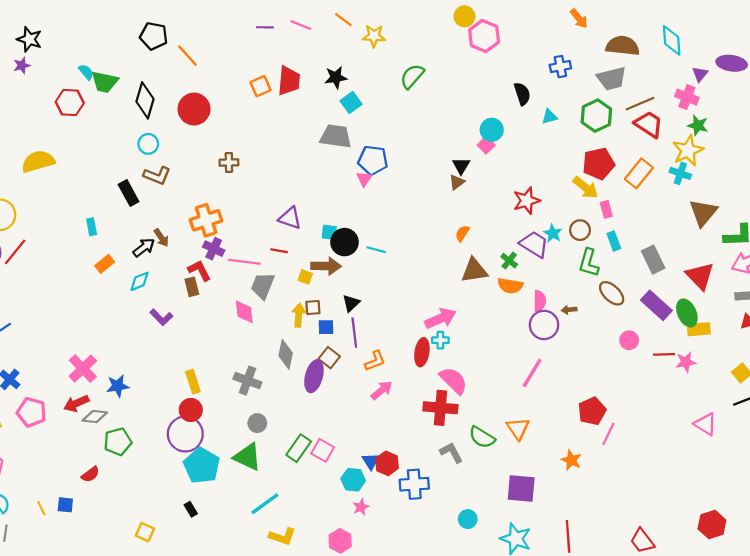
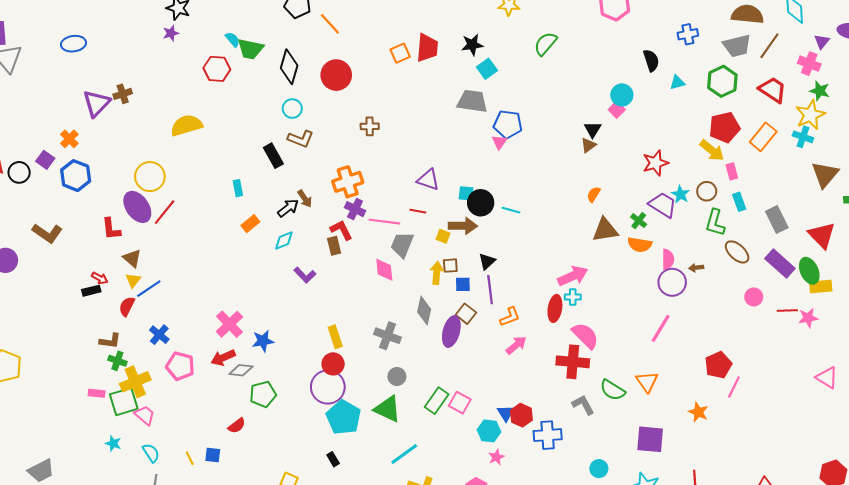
brown line: (640, 104) -> (769, 46), moved, turned -32

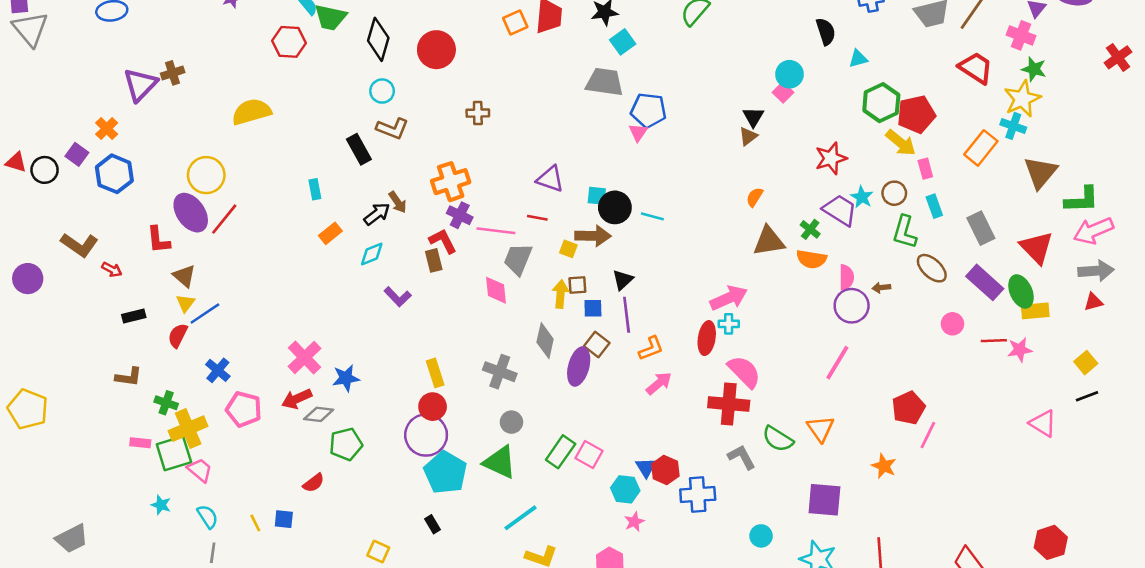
green hexagon: (722, 81) -> (881, 103), moved
orange rectangle: (763, 137) -> (981, 148), moved
red arrow: (100, 278) -> (112, 270), moved
brown L-shape: (110, 341) -> (129, 377), moved

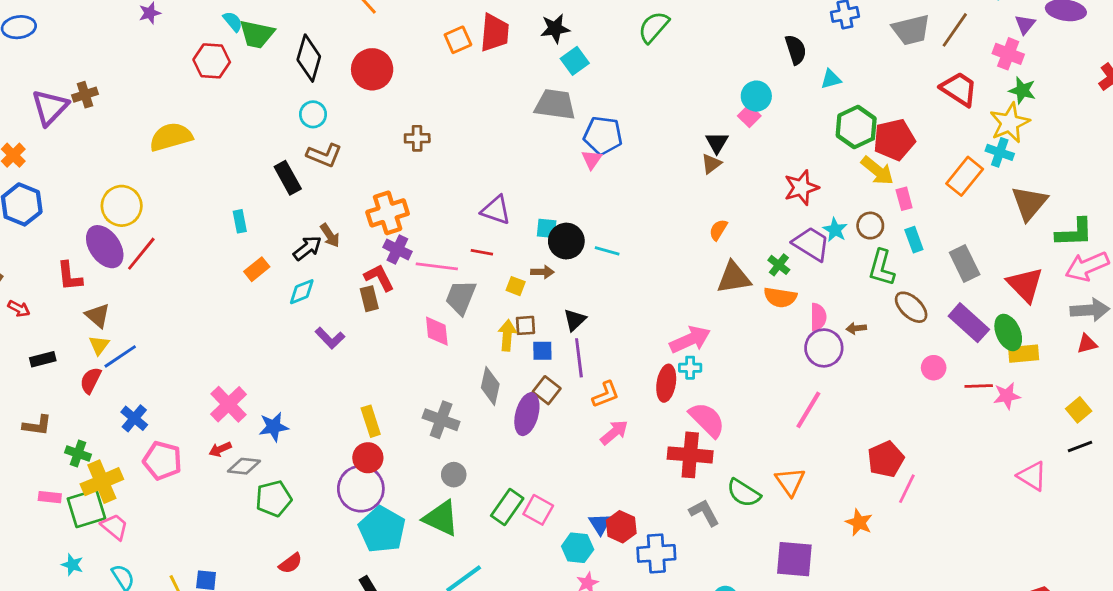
brown arrow: (593, 236) -> (542, 272), size x0.6
red arrow: (297, 399) -> (220, 449), size x0.7
red semicircle: (314, 483) -> (290, 563), moved

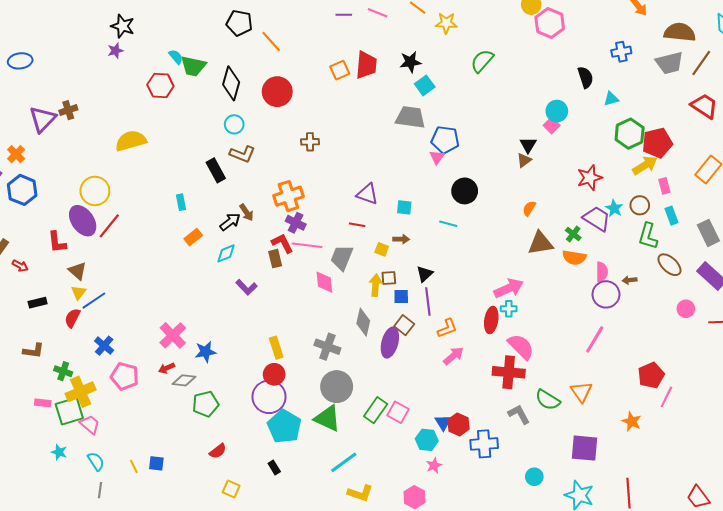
yellow arrow: (877, 171) -> (645, 165), turned -70
black circle: (566, 241) -> (465, 191), moved
pink line: (437, 266) -> (307, 245), moved
gray circle: (454, 475) -> (337, 387), size x1.8

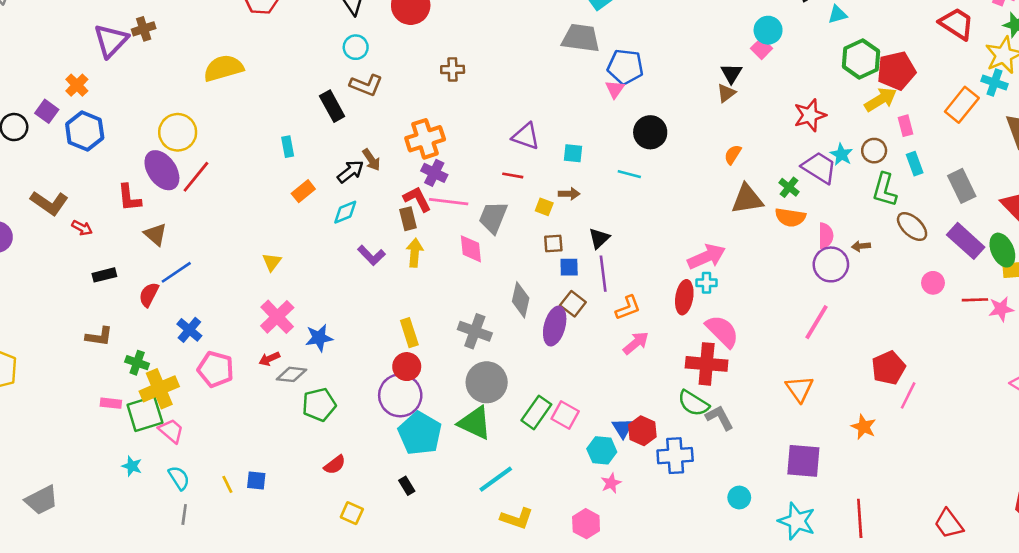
yellow arrow: (376, 285) -> (415, 253), moved
yellow triangle: (79, 292) -> (272, 262), moved
green semicircle: (548, 400) -> (693, 403), moved

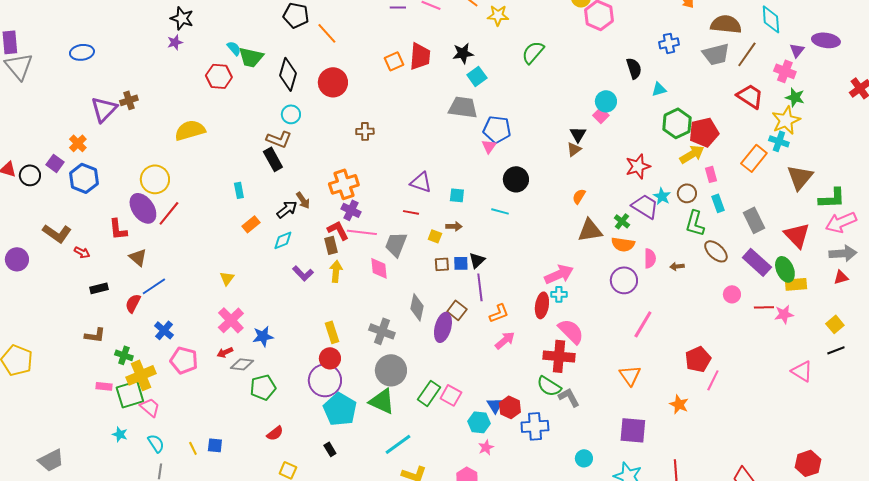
brown L-shape: (366, 85) -> (279, 139), moved
purple circle: (831, 264) -> (624, 280), moved
blue square: (569, 267) -> (461, 263), moved

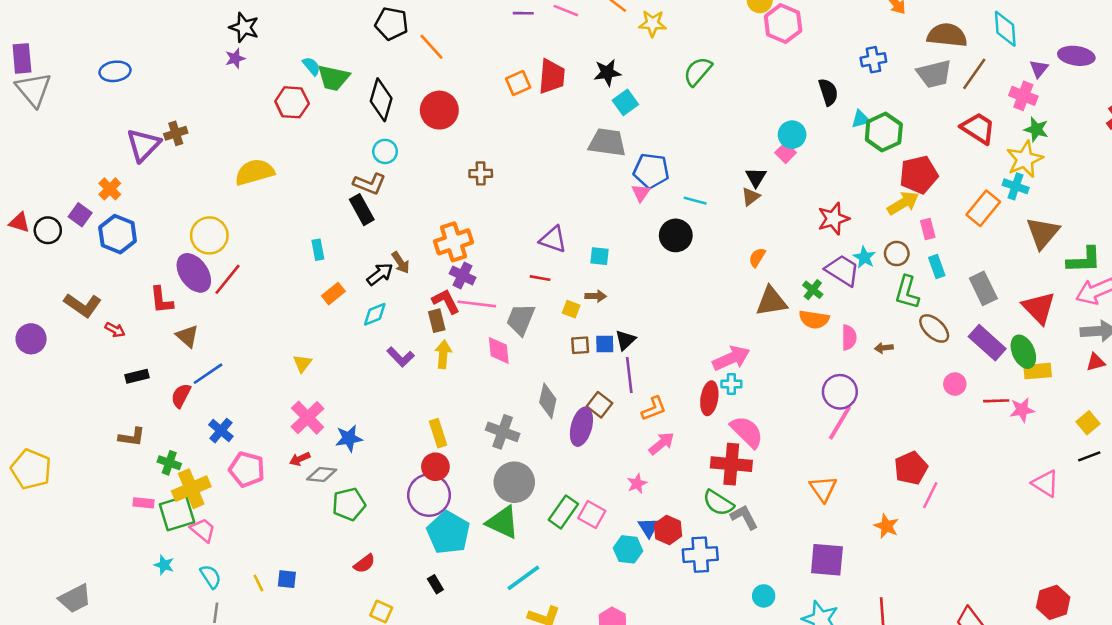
green hexagon: (677, 123) -> (884, 132), moved
cyan line: (500, 211) -> (695, 201), moved
purple circle: (624, 280) -> (840, 392), moved
pink star: (486, 447) -> (637, 484), moved

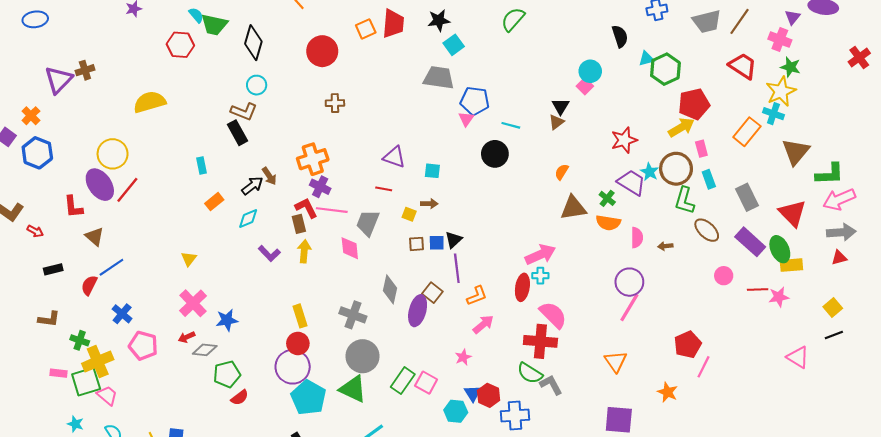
red circle: (439, 110) -> (322, 51), moved
brown circle: (897, 254) -> (676, 169), size x1.6
red semicircle: (364, 564) -> (240, 397), moved

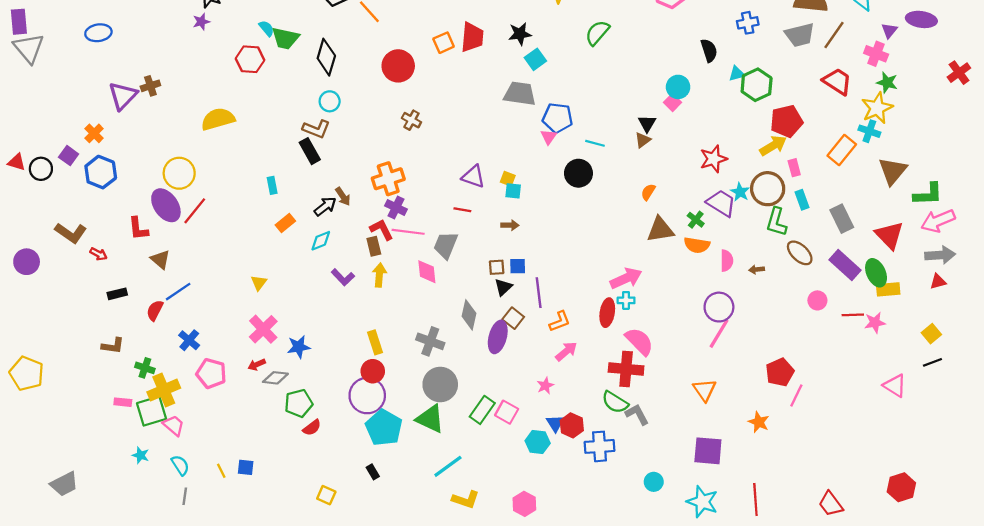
brown cross: (335, 103) -> (411, 120), turned 30
yellow square: (409, 214) -> (508, 179), moved
black triangle: (454, 240) -> (503, 287), moved

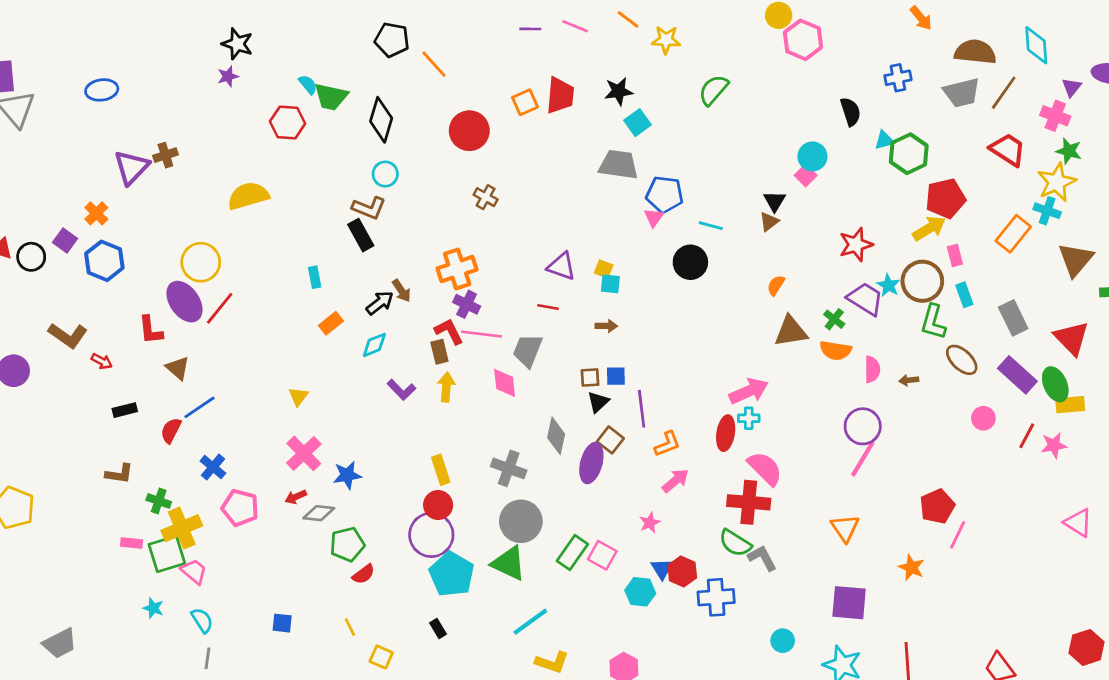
red line: (853, 315) -> (1027, 436), turned -60
yellow line: (221, 471) -> (350, 627), moved

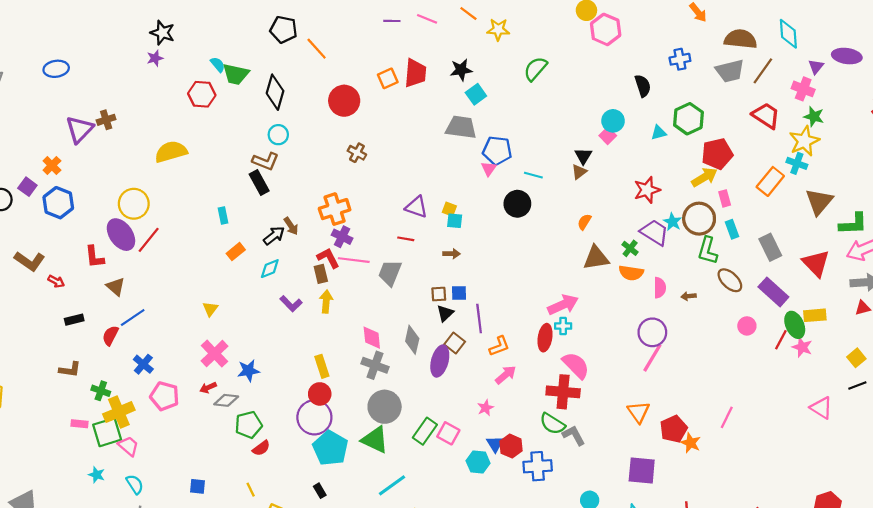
cyan triangle: (884, 140) -> (659, 133), moved
pink diamond: (505, 383) -> (372, 338), moved
green ellipse: (1055, 384) -> (795, 325), moved
pink star: (1054, 445) -> (802, 347), turned 30
red pentagon: (937, 506) -> (674, 429), moved

